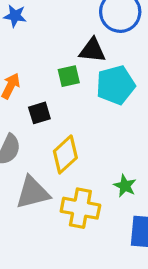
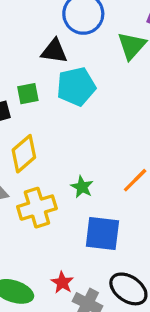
green square: (69, 76) -> (28, 94), moved
yellow cross: (80, 208) -> (37, 208), turned -30

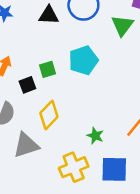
black triangle: (54, 51) -> (49, 15), moved
yellow cross: (37, 208) -> (74, 167), moved

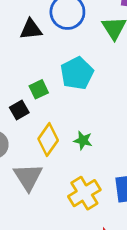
green star: (95, 136) -> (83, 140), moved
gray triangle: (26, 145) -> (28, 177), turned -36

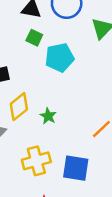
green square: (39, 89) -> (34, 38), moved, turned 35

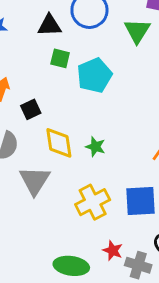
yellow diamond: (19, 107) -> (59, 143), turned -48

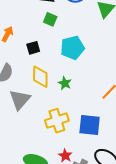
cyan pentagon: (94, 75) -> (72, 48), moved
black square: (31, 109) -> (33, 48), moved

